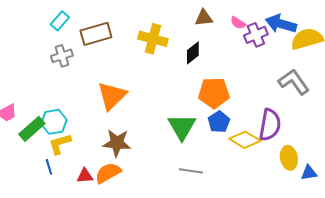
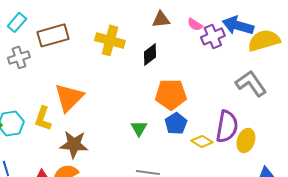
green triangle: (182, 127) -> (139, 128), size x0.6
yellow diamond: (245, 140) -> (202, 141), size x0.7
yellow L-shape: (60, 144) -> (43, 118), moved, turned -55
yellow ellipse: (289, 158) -> (246, 140), moved, turned 30

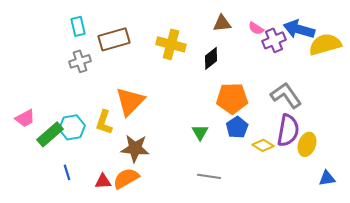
cyan rectangle: (17, 22) -> (78, 26), turned -54
gray L-shape: (251, 83) -> (286, 95), moved

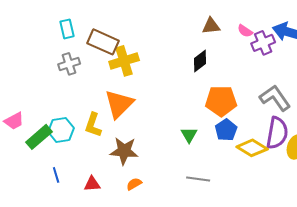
brown rectangle: (114, 39) -> (103, 42), turned 40
yellow cross: (171, 44) -> (124, 61), moved, turned -32
yellow diamond: (263, 145) -> (252, 148), size x1.4
orange semicircle: (126, 178) -> (134, 184), moved, size x0.6

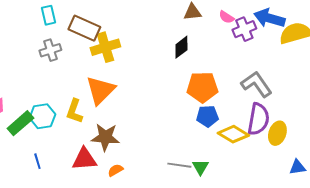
blue pentagon: (226, 130) -> (207, 116), turned 30
green triangle: (189, 135) -> (200, 167), moved
red triangle: (92, 184) -> (84, 159), moved, size x1.5

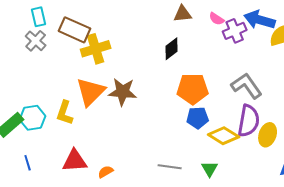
gray cross: (50, 50) -> (36, 41), moved, turned -30
brown star: (105, 137) -> (123, 92), moved
green triangle: (200, 167) -> (210, 169), moved

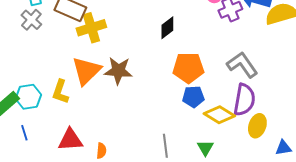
yellow ellipse: (268, 135) -> (257, 126), moved
blue line: (28, 163) -> (24, 133), moved
gray line: (170, 167) -> (165, 146), turned 75
orange semicircle: (106, 172) -> (101, 151), turned 126

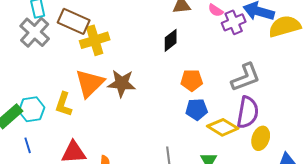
gray cross: (31, 20) -> (35, 32), size x1.4
gray L-shape: (242, 65) -> (246, 77), turned 104
orange pentagon: (188, 68) -> (192, 80), size x0.7

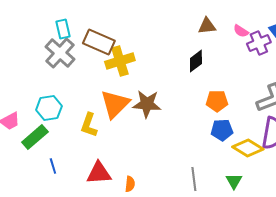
cyan hexagon: (32, 109) -> (49, 108), moved

